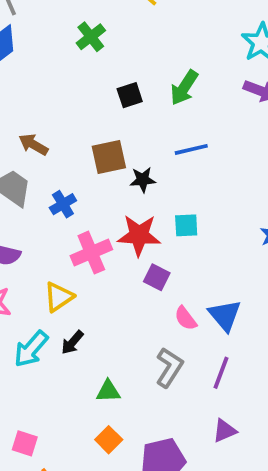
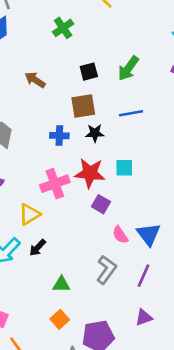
brown arrow: (33, 145) -> (35, 80), moved
brown square: (109, 157) -> (83, 106), moved
blue cross: (63, 204) -> (59, 136), moved, turned 30

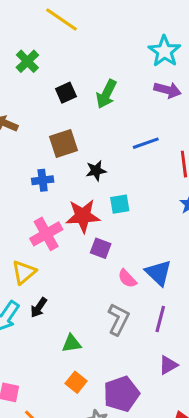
black square: (89, 72) -> (66, 93), moved
blue line: (131, 113) -> (146, 143), moved
black star: (95, 133) -> (96, 171), moved

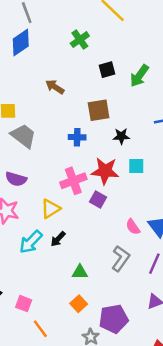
purple square: (101, 248) -> (98, 200), moved

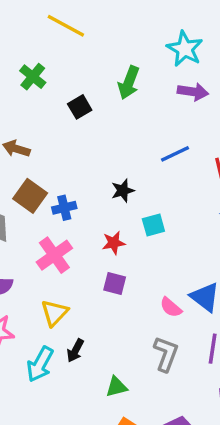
green arrow: (139, 76) -> (129, 83), moved
brown square: (99, 110) -> (30, 196), moved, turned -30
red star: (105, 171) -> (114, 243), size x0.6
pink cross: (73, 181) -> (54, 255), moved

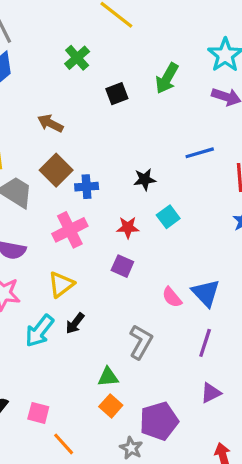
cyan square: (153, 225) -> (168, 217), turned -30
gray L-shape: (166, 354) -> (141, 342), moved
green triangle: (116, 387) -> (108, 377), moved

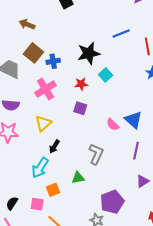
black star: (145, 179) -> (89, 53), size x1.6
cyan arrow: (39, 331) -> (40, 168), moved
orange square: (111, 406) -> (53, 190), moved, turned 32

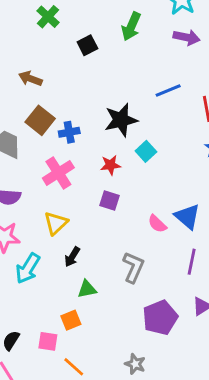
cyan arrow: (40, 168) -> (28, 268), moved
green triangle: (78, 178) -> (87, 289), moved
purple pentagon: (112, 202) -> (160, 318), moved

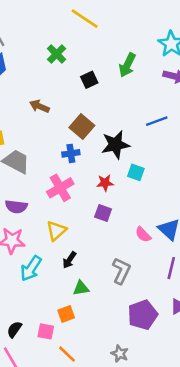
brown square: (40, 120) -> (82, 126), moved
cyan square: (146, 151) -> (136, 172), turned -30

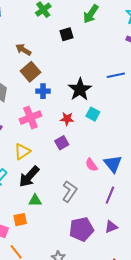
green arrow: (127, 65) -> (91, 14), moved
brown square: (82, 126) -> (30, 72), moved
black star: (115, 145) -> (80, 89), turned -30
purple square: (103, 213) -> (62, 143), turned 32
black arrow: (69, 260) -> (29, 177), size x1.6

